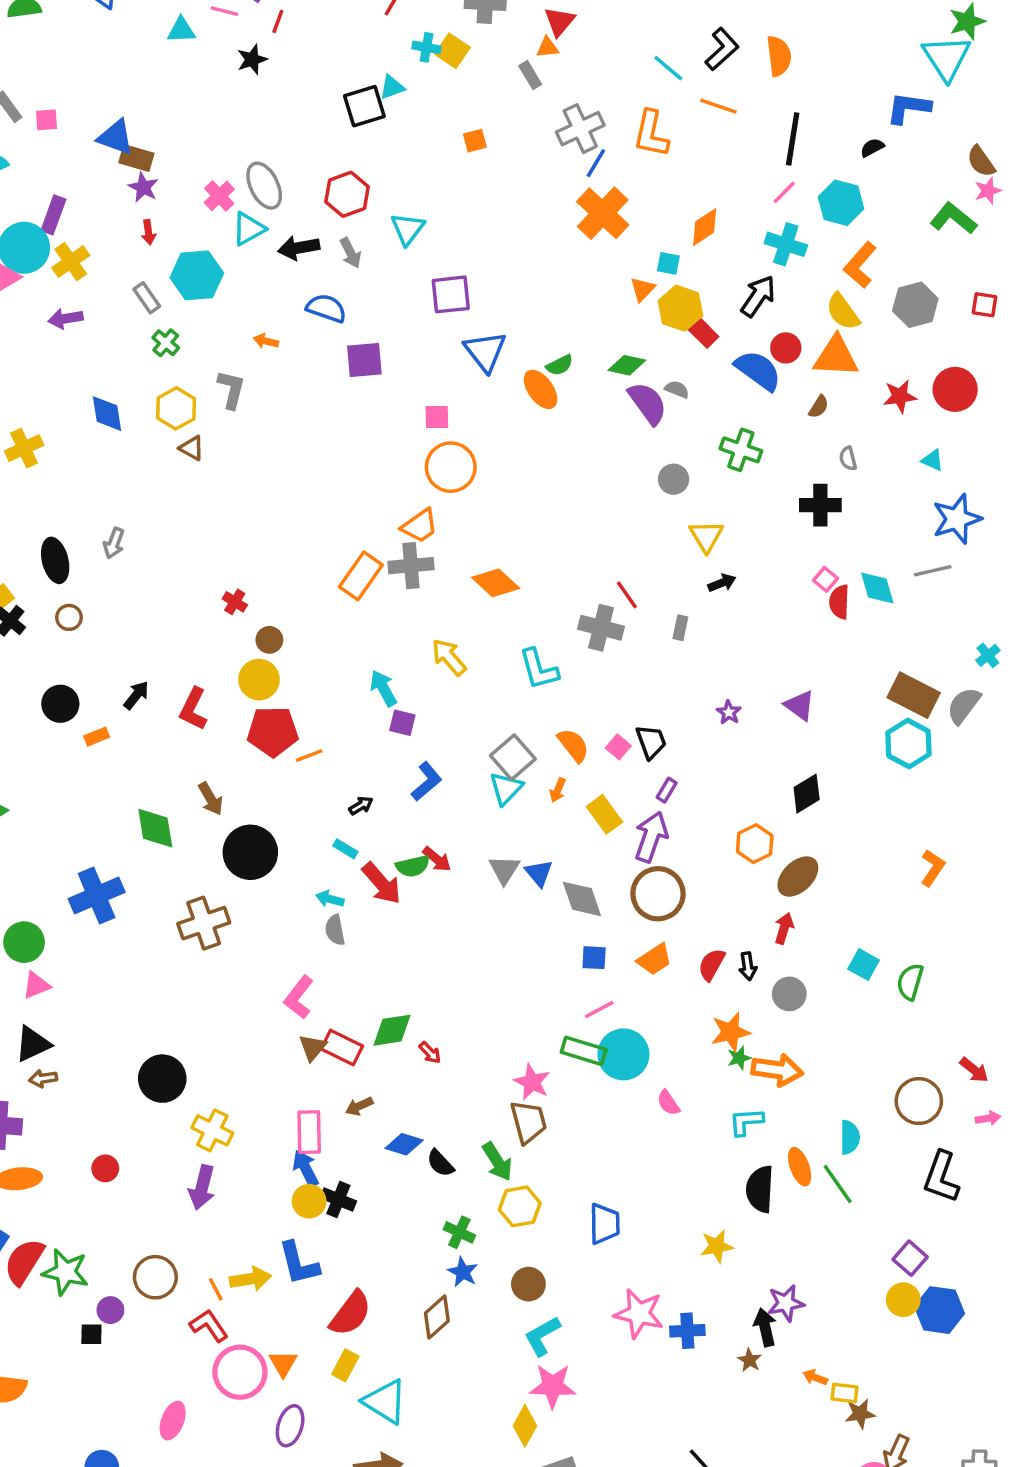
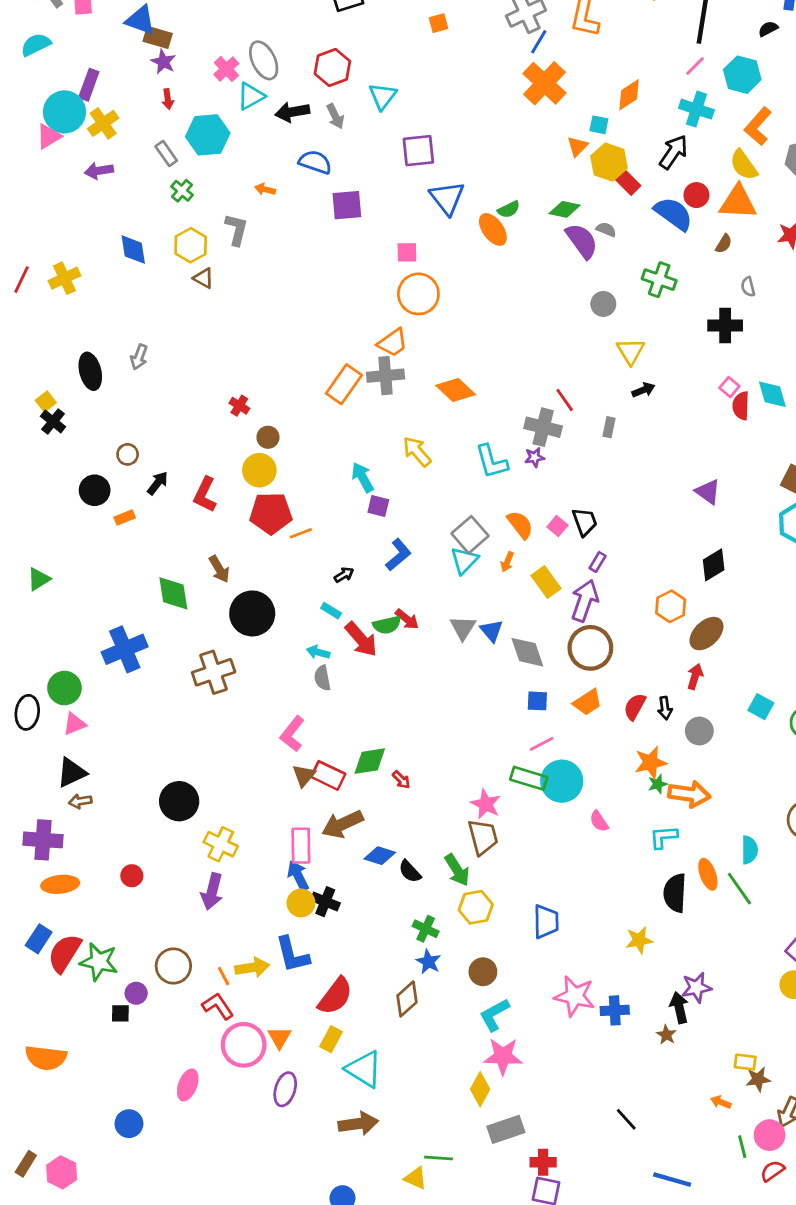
brown circle: (69, 617) -> (128, 454), moved
purple star: (729, 712) -> (535, 457), moved, turned 30
brown arrow: (359, 1106) -> (342, 824), size x1.8
orange arrow: (815, 1377) -> (721, 1102), moved

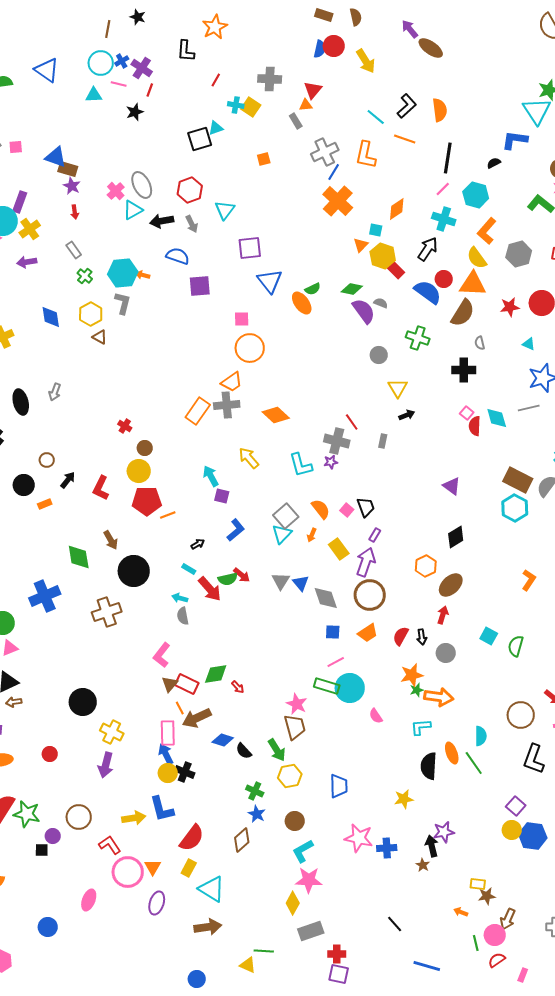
cyan hexagon: (208, 135) -> (123, 273), moved
brown semicircle: (724, 244) -> (463, 313), size x2.0
orange line: (224, 976) -> (180, 708), moved

